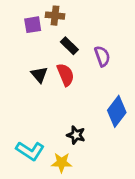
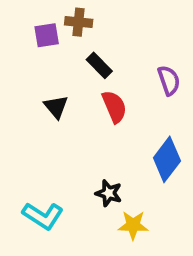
purple semicircle: (102, 56) -> (169, 80), moved
red semicircle: (65, 75) -> (114, 107), moved
yellow star: (62, 163) -> (133, 225), moved

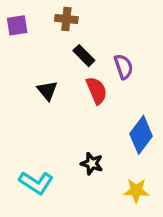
purple square: (47, 35) -> (17, 25), moved
purple semicircle: (169, 80) -> (124, 67), moved
yellow star: (133, 225) -> (136, 191), moved

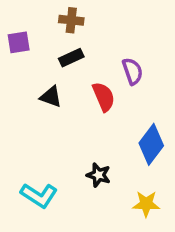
purple square: (17, 25) -> (19, 42), moved
black rectangle: (84, 56) -> (71, 58), moved, turned -70
black triangle: (47, 90) -> (51, 97), turned -30

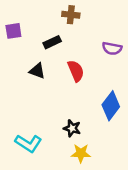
brown cross: (71, 20) -> (71, 15), moved
purple semicircle: (133, 71) -> (112, 48), moved, turned 120
yellow star: (146, 204) -> (81, 153), moved

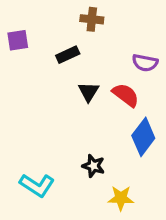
black triangle: (37, 71) -> (89, 92), moved, turned 42
red semicircle: (76, 71) -> (126, 95), moved, turned -30
yellow star: (81, 153) -> (121, 198), moved

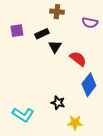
purple square: (18, 40) -> (17, 31), moved
purple semicircle: (145, 63) -> (90, 23), moved
black triangle: (89, 92) -> (55, 47), moved

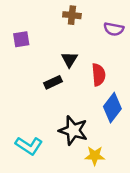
black rectangle: (42, 34) -> (53, 82), moved
red semicircle: (78, 59) -> (99, 75), turned 48
black star: (58, 103) -> (73, 130), size x1.6

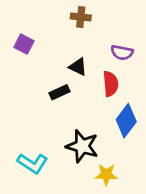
purple semicircle: (114, 29) -> (122, 53), moved
purple square: (21, 39) -> (24, 44), turned 36
black triangle: (69, 59) -> (78, 67), turned -36

